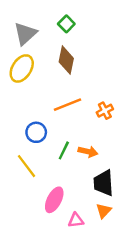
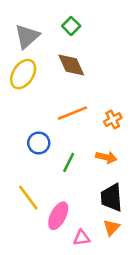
brown diamond: (66, 60) -> (71, 65), turned -36
orange arrow: (88, 152) -> (106, 157), moved
yellow line: (27, 166) -> (28, 198), moved

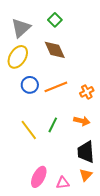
blue circle: (39, 143) -> (30, 85), moved
yellow line: (28, 198) -> (29, 130), moved
pink ellipse: (58, 216) -> (39, 177), moved

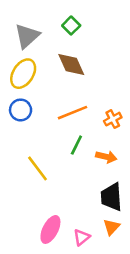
blue circle: (30, 85) -> (21, 110), moved
green line: (53, 125) -> (76, 145), moved
pink triangle: (63, 183) -> (82, 237), turned -32

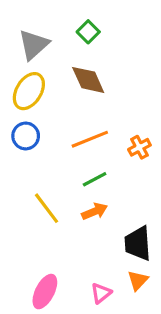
green line: (76, 145) -> (95, 179), turned 36
orange arrow: (106, 157) -> (95, 211), moved, turned -36
pink ellipse: (50, 229) -> (45, 292), moved

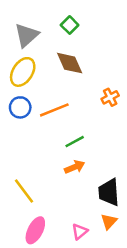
orange line: (90, 139) -> (54, 110), moved
orange cross: (139, 147) -> (110, 97), moved
yellow line: (46, 208) -> (24, 191), moved

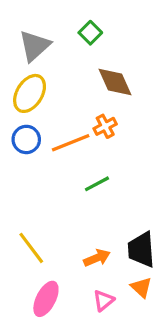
brown diamond: (70, 63) -> (115, 82), moved
orange cross: (110, 97) -> (105, 126), moved
orange arrow: (75, 167) -> (97, 258), moved
orange triangle: (109, 221) -> (141, 287), turned -30

